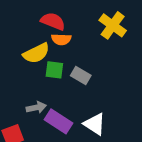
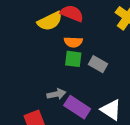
orange semicircle: (61, 39) -> (73, 42), moved
yellow semicircle: (36, 53) -> (50, 21), moved

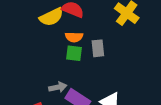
gray rectangle: (98, 64) -> (98, 48), moved, turned 54

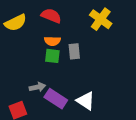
yellow semicircle: (51, 17) -> (16, 23), moved

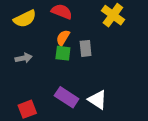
orange semicircle: (52, 41) -> (63, 38), turned 119
gray arrow: (37, 87) -> (24, 58), moved

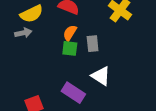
gray arrow: (24, 58) -> (23, 33), moved
white triangle: (97, 100) -> (101, 76), moved

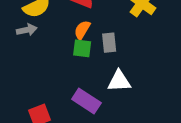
white triangle: (101, 76) -> (119, 81), turned -36

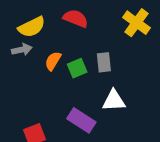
orange semicircle: (82, 30) -> (53, 61), moved
green square: (82, 48) -> (77, 68), turned -30

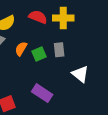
yellow cross: (137, 23) -> (63, 18), moved, turned -36
white triangle: (114, 101) -> (80, 74), moved, turned 42

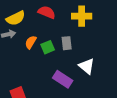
yellow cross: (63, 18) -> (82, 16), moved
purple rectangle: (42, 93) -> (63, 79), moved

